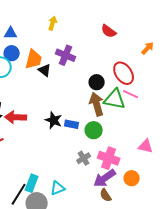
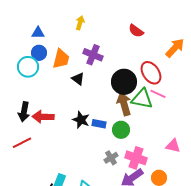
orange arrow: (148, 48) -> (175, 48), size x1.5
black triangle: (45, 70) -> (78, 79), moved
black circle: (97, 82) -> (124, 82), size x1.6

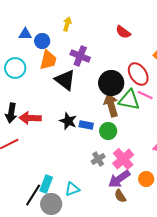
blue circle: (39, 53) -> (42, 41), moved
black triangle: (78, 79) -> (65, 80), size x1.6
pink cross: (136, 158) -> (123, 159), turned 30

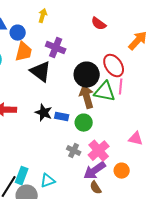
pink line: (145, 95) -> (121, 87), turned 70
gray cross: (98, 159) -> (74, 151), turned -32

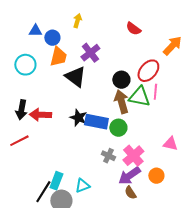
purple cross: (56, 48) -> (90, 53), turned 30
red ellipse: (114, 66) -> (148, 71), turned 75
black circle: (87, 75) -> (121, 80), size x0.7
blue rectangle: (62, 117) -> (96, 122), size x1.6

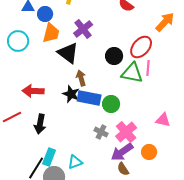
brown arrow: (121, 102) -> (81, 78), moved, size x0.7
black arrow: (21, 110) -> (40, 124), moved

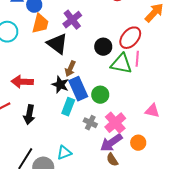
brown arrow: (81, 78) -> (70, 69), turned -140
blue rectangle: (89, 98) -> (78, 89), turned 55
cyan rectangle: (49, 157) -> (68, 107), moved

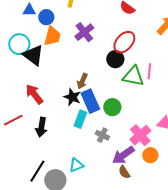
red ellipse: (130, 38) -> (124, 42), moved
black triangle: (57, 44) -> (33, 55), moved
red arrow: (22, 82) -> (34, 94), turned 50
pink cross: (115, 123) -> (140, 135), moved

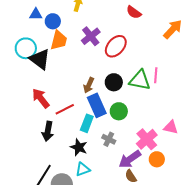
red ellipse: (124, 42) -> (116, 46), moved
black circle: (115, 59) -> (114, 82), moved
black star: (72, 97) -> (79, 147), moved
red line: (13, 120) -> (65, 109), moved

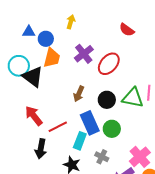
brown arrow: (89, 85) -> (79, 94), moved

